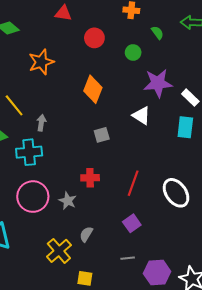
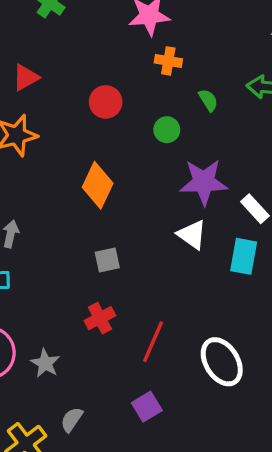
red triangle: (63, 13) -> (26, 77), moved, turned -42
white triangle: (141, 116) -> (192, 235), moved
red cross: (90, 178) -> (100, 318), moved, turned -30

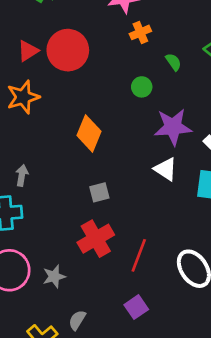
orange cross: (168, 61) -> (140, 32), turned -30
red circle: (106, 102) -> (68, 50), moved, size x1.6
red cross: (100, 318) -> (96, 239), size x1.5
gray star: (45, 363) -> (54, 276), turned 30

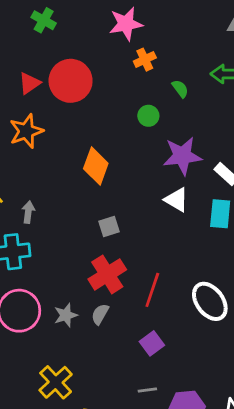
gray semicircle: (77, 320) -> (100, 314), moved

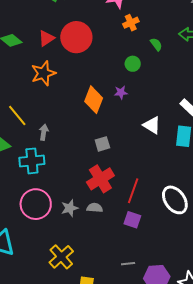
purple star: (182, 156) -> (121, 92), moved, size x0.5
gray semicircle: (100, 314) -> (95, 208), turned 63
purple square: (152, 343) -> (132, 220), moved, turned -36

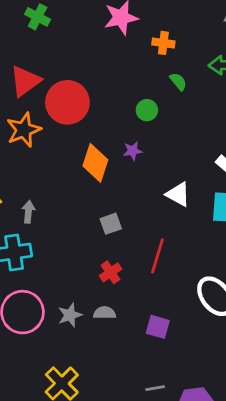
orange cross: (131, 23) -> (163, 43), moved, turned 35
red circle: (76, 37) -> (67, 102), moved
red triangle: (46, 38) -> (25, 81), size x1.4
red cross: (100, 179) -> (111, 272), size x0.6
red line: (133, 191) -> (157, 256), moved

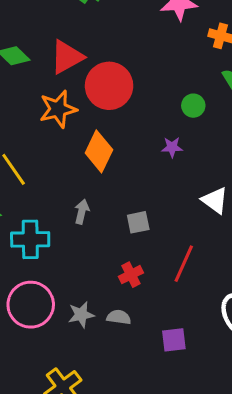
orange diamond: (95, 163) -> (99, 151), moved
gray arrow: (28, 212) -> (82, 212), moved
purple square: (158, 327) -> (174, 340), turned -30

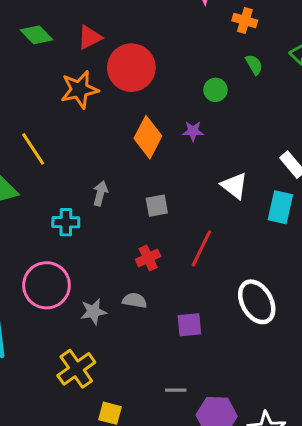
red triangle: (67, 57) -> (90, 37), size x0.7
orange diamond: (99, 151) -> (148, 137), moved
cyan cross: (30, 239) -> (66, 222), moved, size x0.7
gray star: (81, 315) -> (93, 312), moved

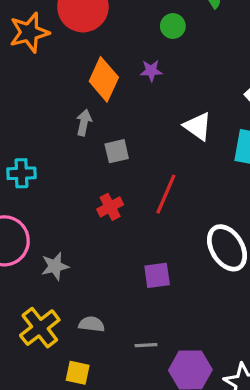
gray arrow: (100, 193) -> (84, 123), moved
gray semicircle: (135, 300) -> (92, 324), moved

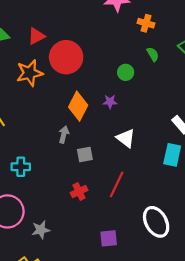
white triangle: (198, 126) -> (126, 138), moved

